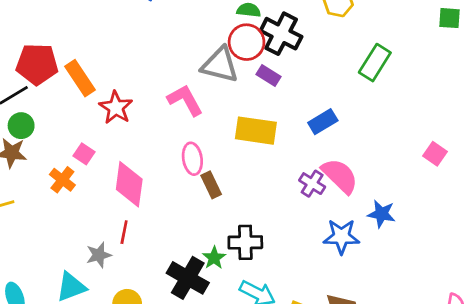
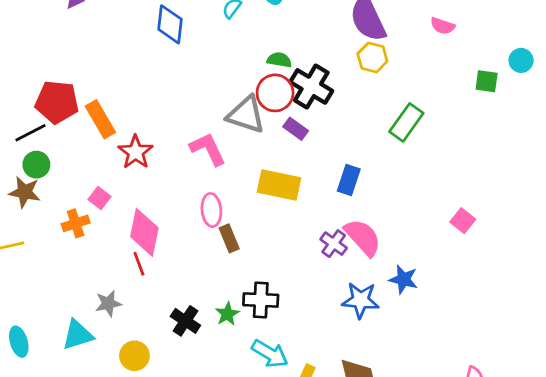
blue rectangle: (323, 122) -> (349, 180), turned -44
orange cross: (62, 180) -> (76, 223), turned 30
red line: (124, 232) -> (139, 264), moved, turned -35
black cross: (188, 278) -> (185, 321), moved, size x0.7

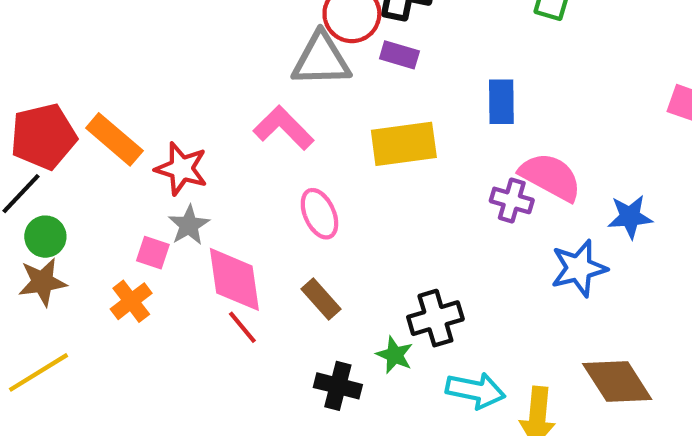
brown rectangle: (229, 238) -> (321, 299), moved
gray star: (108, 303) -> (189, 225), moved

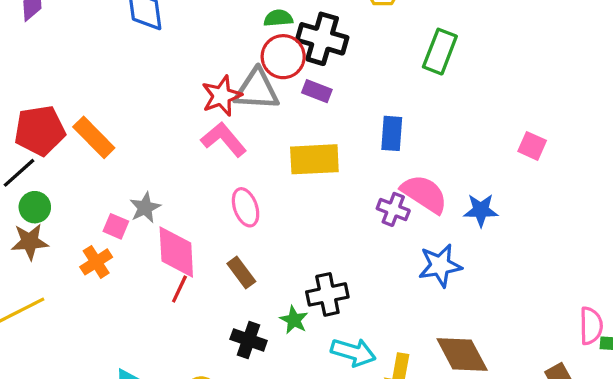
red star: (181, 169) -> (222, 96), moved, turned 30
blue star: (630, 217) -> (481, 210), moved
red line: (242, 327) -> (179, 289), turned 60

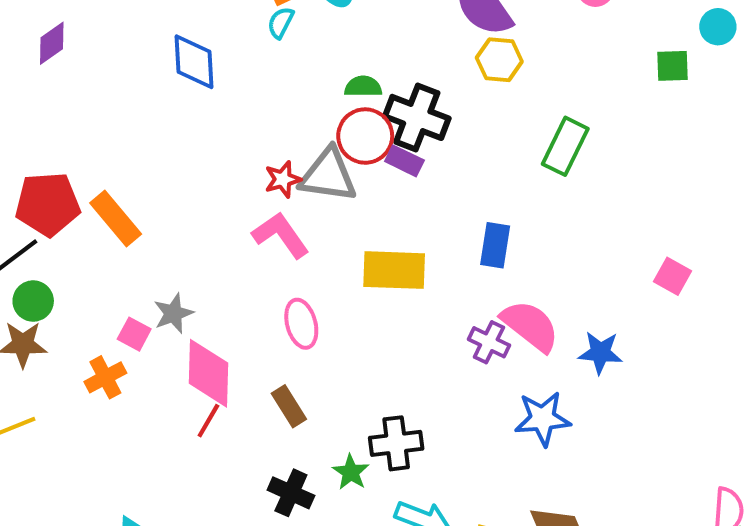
purple rectangle: (317, 91) -> (404, 161), moved
red star: (222, 96) -> (283, 179), size x0.7

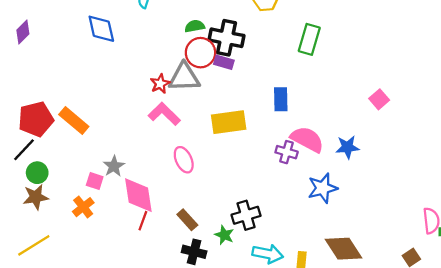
pink square: (673, 276) -> (379, 99), turned 30
brown rectangle: (289, 406) -> (187, 220), moved

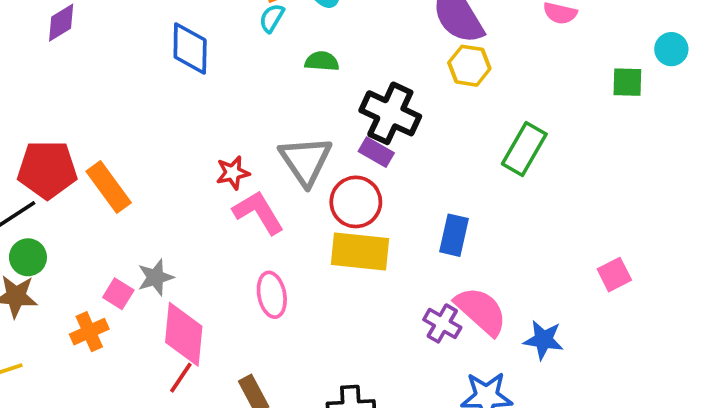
green semicircle: (195, 26) -> (322, 61), moved
red circle: (200, 53) -> (356, 202), moved
gray triangle: (184, 77) -> (306, 161), turned 44
red star: (160, 84) -> (233, 173), moved

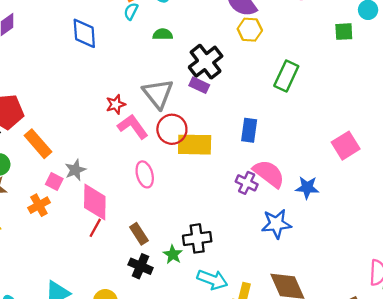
black cross: (390, 113) -> (206, 62), turned 32
orange rectangle: (109, 187) -> (38, 144), moved
red circle: (356, 202) -> (172, 129), moved
pink square: (614, 275) -> (346, 146), size x1.4

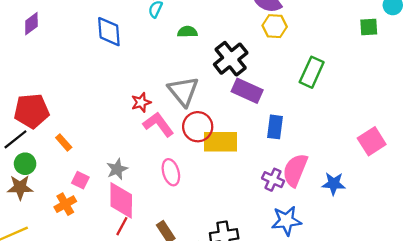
purple rectangle: (199, 85) -> (247, 91), moved, size x1.5
orange rectangle: (38, 144) -> (64, 143), size x0.6
gray star: (75, 170) -> (117, 169), moved
pink semicircle: (269, 174) -> (295, 170), turned -104
blue star: (276, 224) -> (286, 221), moved

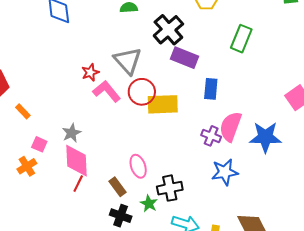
pink ellipse: (171, 172) -> (138, 166), moved
blue star: (334, 184) -> (265, 137), size x1.5

